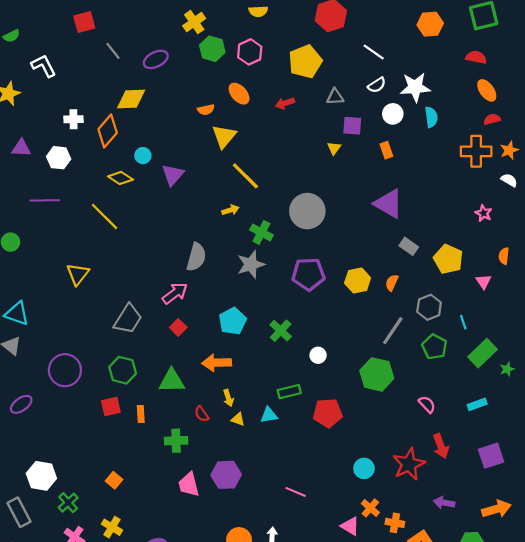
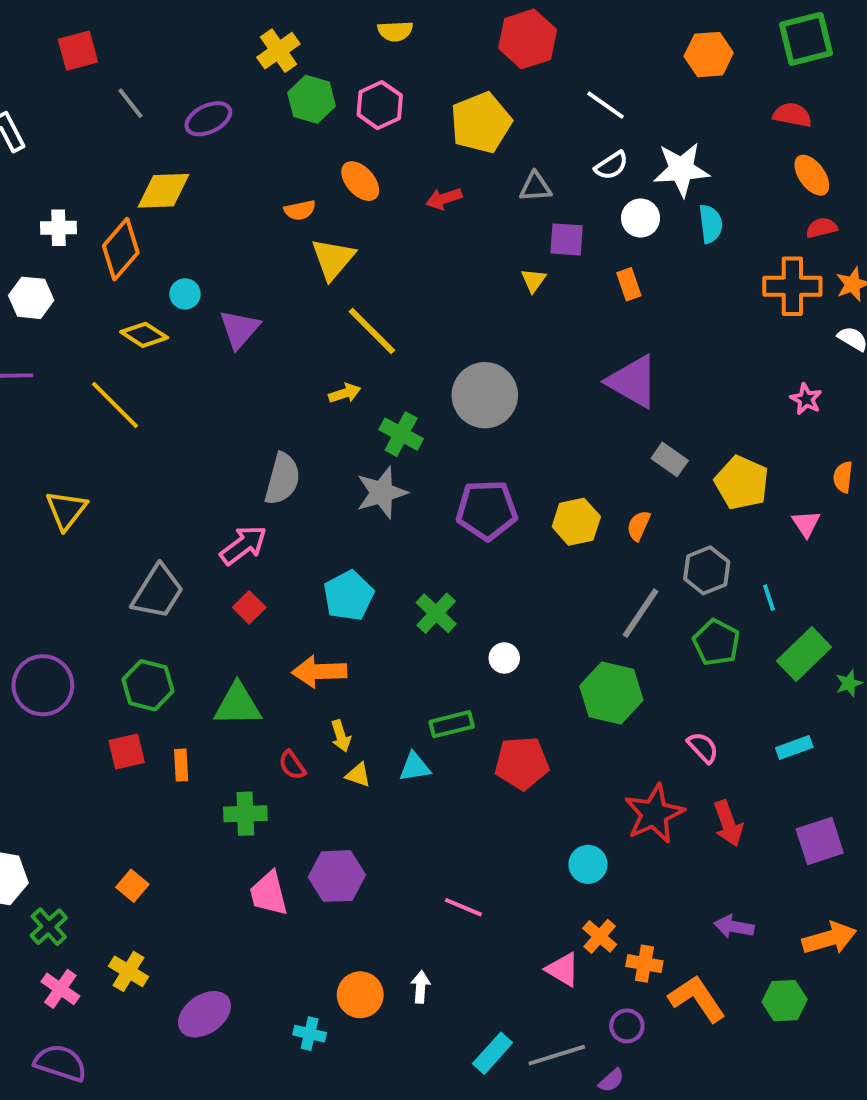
red star: (409, 464) -> (654, 814), moved

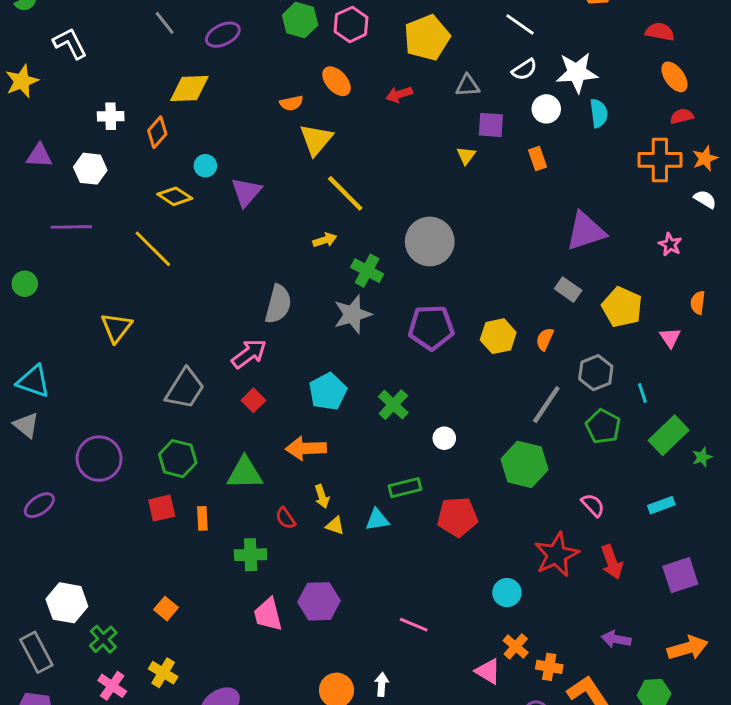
orange diamond: (121, 249) -> (157, 132), size x0.7
purple triangle: (633, 382) -> (586, 231), moved, turned -48

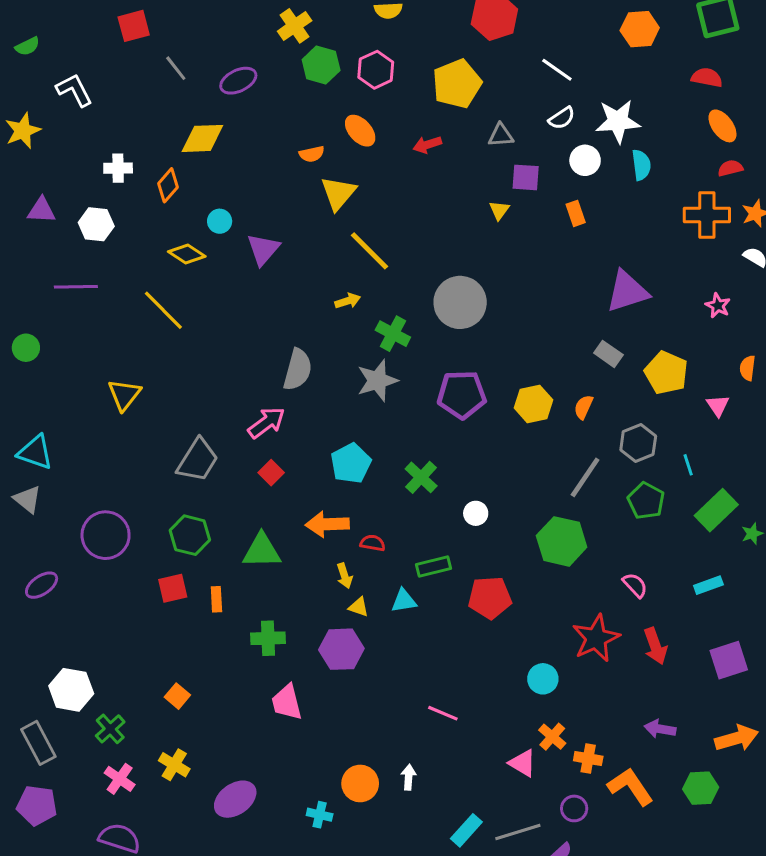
red semicircle: (285, 518) -> (373, 543), moved, turned 135
purple hexagon: (319, 601) -> (341, 649), moved

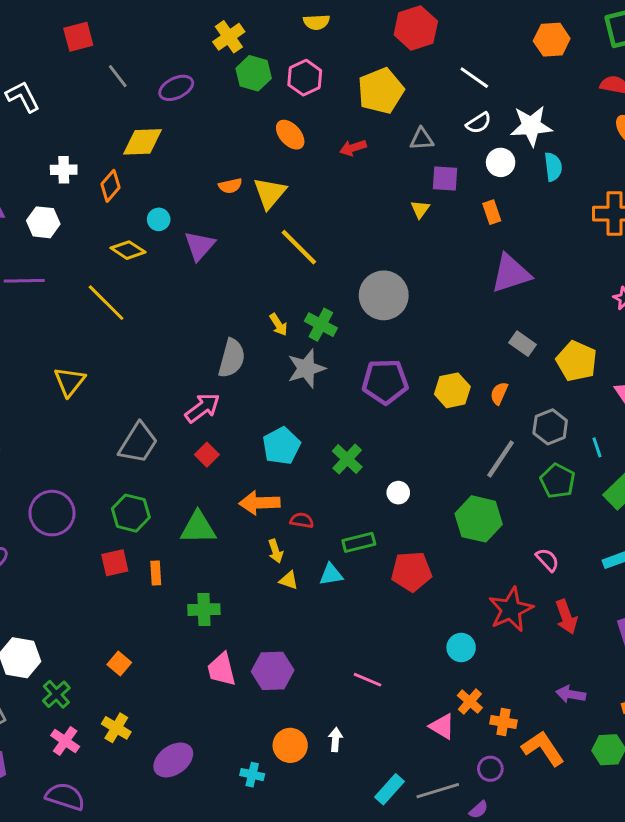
orange semicircle: (312, 154) -> (230, 186), moved
purple triangle: (627, 291) -> (511, 273), moved
yellow arrow: (348, 301) -> (278, 325), moved, turned 75
purple hexagon: (341, 649) -> (273, 671), moved

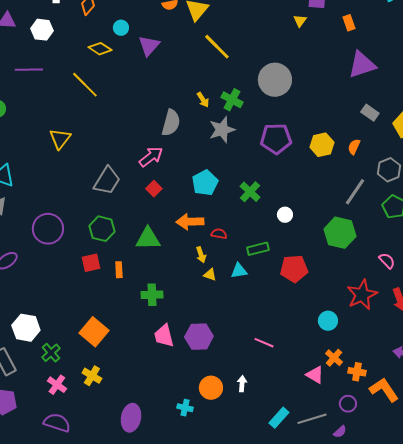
orange square: (119, 664) -> (94, 332), size x1.8
purple ellipse: (173, 760) -> (131, 418), moved, turned -44

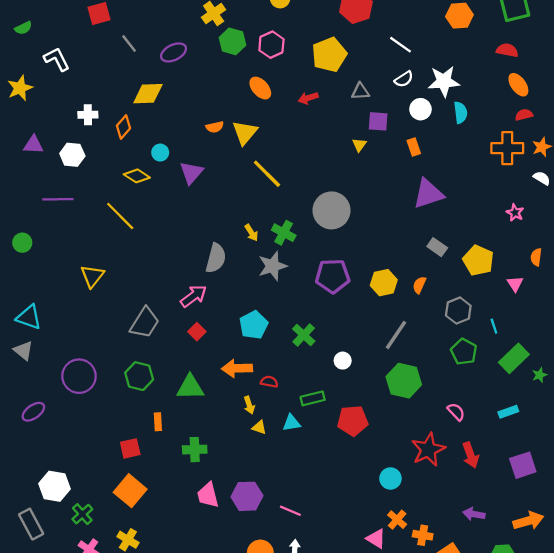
gray line: (355, 192) -> (396, 335), moved
red square: (91, 263) -> (130, 448), moved
pink line: (264, 343) -> (290, 511), moved

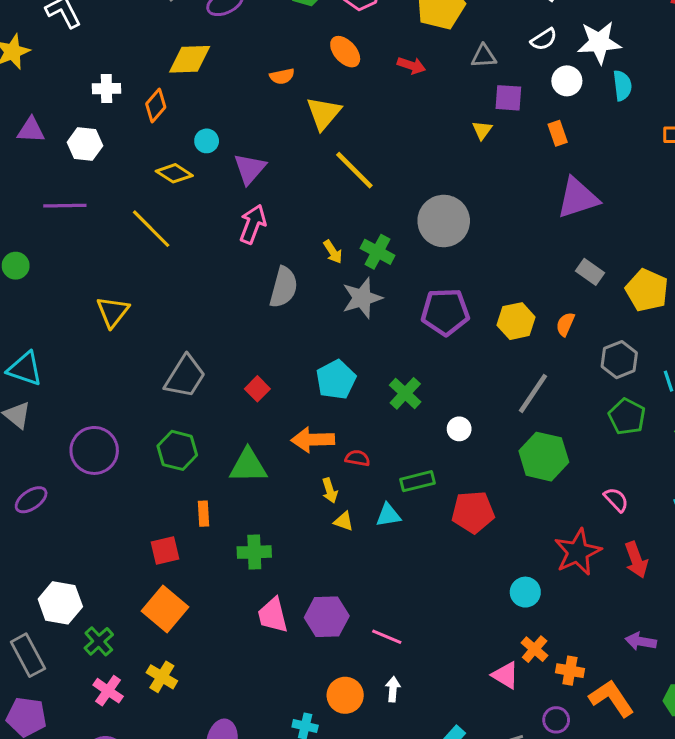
red arrow: (308, 98) -> (411, 65), turned -144
orange semicircle: (215, 127) -> (282, 76), moved
pink arrow: (194, 296) -> (253, 224), moved, turned -32

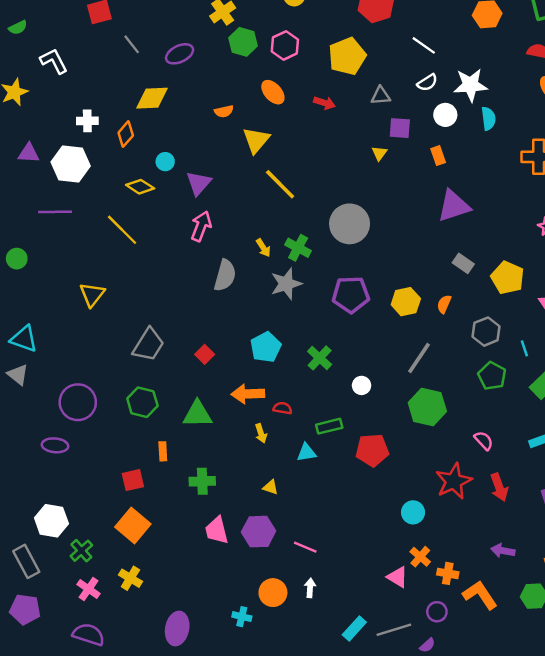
white hexagon: (85, 144) -> (71, 164), size x1.4
purple ellipse: (31, 500) -> (55, 445), moved, turned 40
yellow triangle: (344, 521) -> (271, 487), moved

